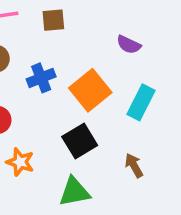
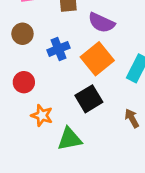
purple semicircle: (129, 45) -> (101, 23), moved, size x1.4
green triangle: (74, 192) -> (70, 139), moved

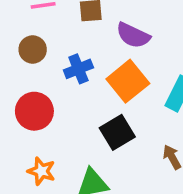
red circle: (24, 82) -> (34, 111), size x1.4
orange star: (42, 115) -> (41, 171), moved

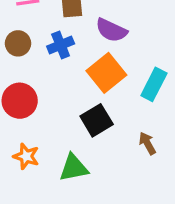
blue cross: (78, 69) -> (61, 45), moved

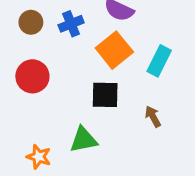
black square: (97, 120) -> (105, 95), turned 32
orange star: (26, 156) -> (39, 157), moved

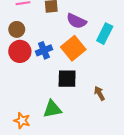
blue cross: (71, 24) -> (44, 50), moved
cyan rectangle: (159, 61) -> (105, 34), moved
red circle: (32, 76) -> (20, 51), moved

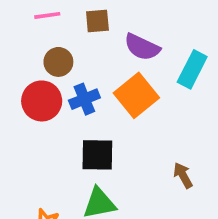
brown circle: (17, 29) -> (58, 62), moved
black square: (67, 79) -> (97, 155), moved

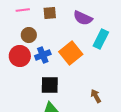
purple semicircle: (142, 47) -> (83, 18), moved

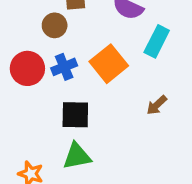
brown circle: (29, 35) -> (55, 25), moved
brown arrow: (96, 96) -> (157, 105), moved, turned -104

